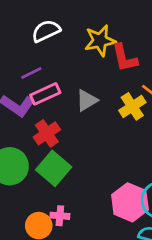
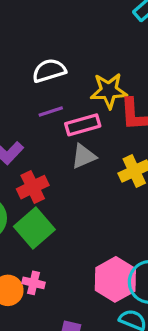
purple line: (31, 73) -> (51, 112), moved
pink rectangle: (45, 94) -> (83, 125), moved

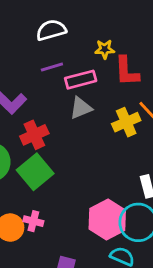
yellow star: (109, 91) -> (105, 49), size x0.6

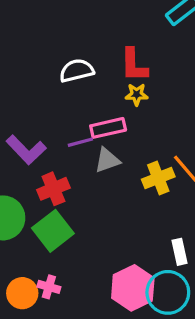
purple line: (52, 67) -> (80, 142), moved
red L-shape: (127, 71) -> (134, 65), moved

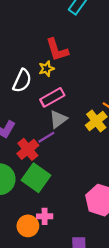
white semicircle: (77, 71) -> (22, 81), moved, turned 145
yellow star: (137, 94) -> (46, 69), moved
purple line: (80, 142) -> (46, 137), moved

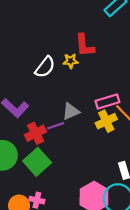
pink rectangle: (52, 97) -> (107, 102), moved

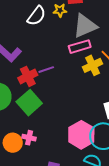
pink rectangle: (107, 102) -> (80, 47), moved
gray triangle: (71, 111) -> (85, 26), moved, size x1.5

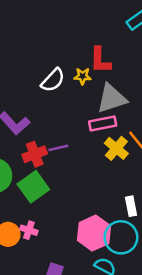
yellow cross: (93, 65) -> (116, 148), turned -30

